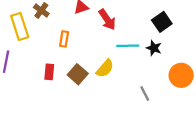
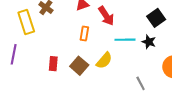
orange rectangle: (64, 39) -> (84, 33), moved

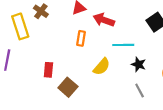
red arrow: (106, 16) -> (104, 20), turned 144
black star: (149, 42) -> (139, 64), moved
brown square: (79, 66) -> (68, 87), moved

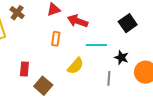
black star: (139, 64) -> (121, 58), moved
gray line: (140, 90) -> (109, 78), moved, turned 32

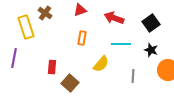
red arrow: (78, 21) -> (114, 18), moved
black star: (121, 58) -> (151, 50), moved

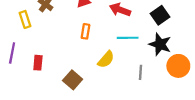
yellow rectangle: (26, 27) -> (25, 19), size x0.7
black star: (151, 50) -> (160, 44), size x1.5
red rectangle: (52, 67) -> (38, 63), moved

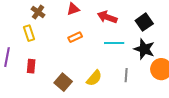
yellow rectangle: (25, 19) -> (29, 33), moved
orange rectangle: (85, 31) -> (75, 37), turned 56
yellow semicircle: (106, 59) -> (94, 78), moved

